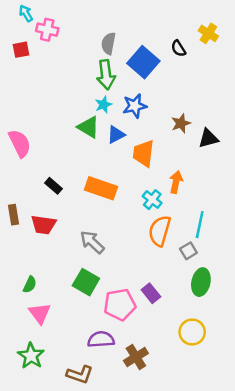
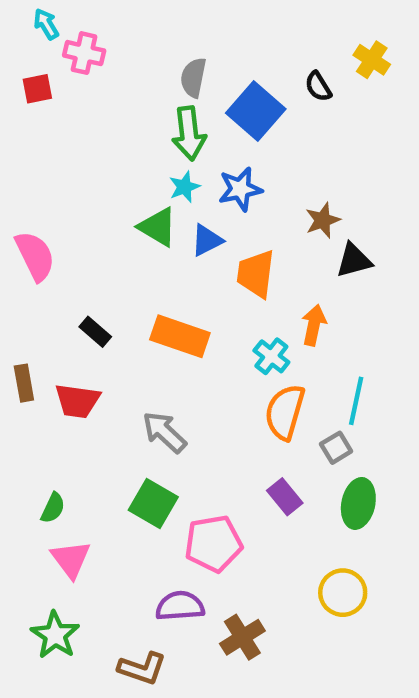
black triangle: (208, 138) -> (354, 260), moved
purple rectangle: (151, 293) -> (285, 497), moved

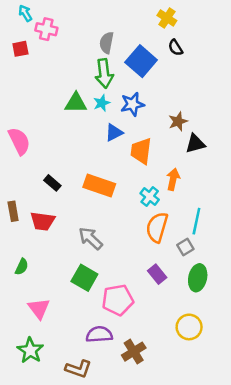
yellow cross: (372, 60) -> (167, 18), moved
green triangle: (158, 227) -> (76, 103), moved, turned -30
green semicircle: (53, 508) -> (22, 267), moved

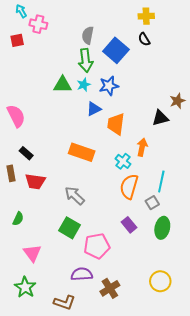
yellow cross: (167, 18) -> (146, 16), moved, turned -35
brown star: (178, 121) -> (177, 101), moved
black rectangle: (52, 183) -> (26, 153), moved
yellow circle: (189, 327) -> (160, 281), moved

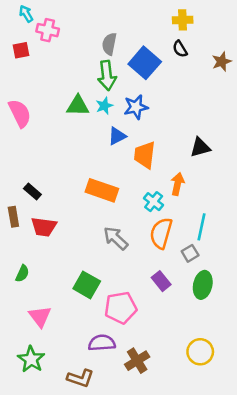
brown star: (177, 101) -> (222, 62), moved
pink semicircle: (16, 116) -> (20, 113), moved
gray arrow: (75, 196) -> (116, 238), moved

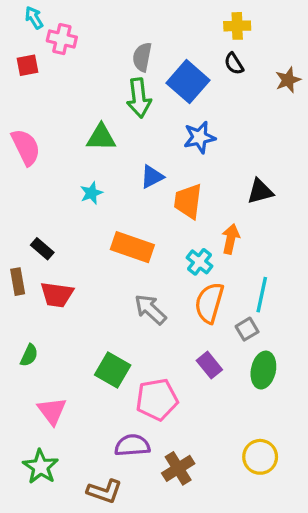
cyan star: (104, 106) -> (91, 193), moved
blue star: (136, 107) -> (199, 137), moved

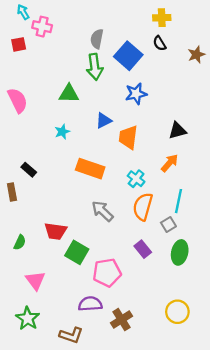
orange arrow: (231, 239) -> (170, 163), moved, turned 30
red trapezoid: (57, 295) -> (56, 231), moved

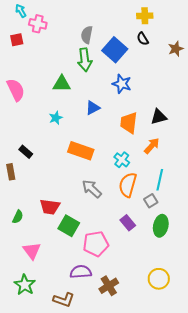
blue star: (136, 94) -> (122, 84), turned 30
orange trapezoid: (128, 137) -> (129, 123), moved

